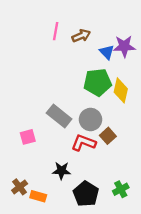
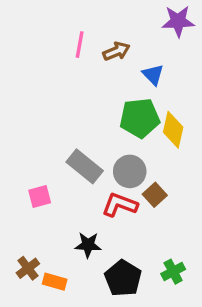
purple star: (124, 46) -> (178, 21), moved

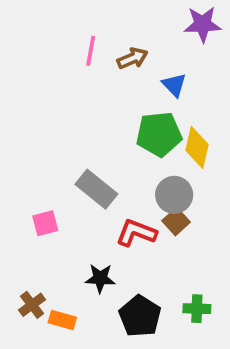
gray circle: (130, 171) -> (174, 195), moved
green cross: (173, 272) -> (197, 309), turned 30

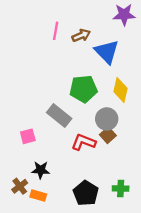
blue triangle: (174, 85) -> (107, 52), size x1.6
green pentagon: (159, 134) -> (83, 89), moved
black star: (100, 278) -> (41, 170), moved

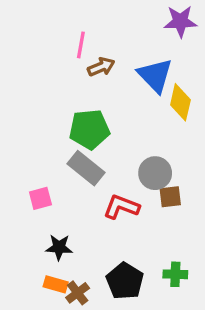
brown arrow: (81, 35) -> (101, 67), moved
green pentagon: (83, 89) -> (89, 129), moved
yellow diamond: (121, 90) -> (180, 102), moved
brown square: (108, 135) -> (170, 197), moved, turned 35
brown cross: (20, 186) -> (78, 293), moved

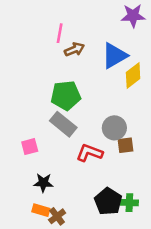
blue triangle: (155, 75) -> (114, 56), turned 44
yellow diamond: (180, 102) -> (133, 76), turned 40
black pentagon: (125, 281) -> (108, 201), moved

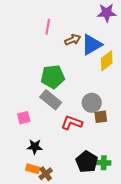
brown arrow: (75, 49) -> (73, 40), moved

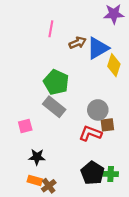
yellow diamond: (107, 61) -> (114, 65), turned -35
green pentagon: (53, 77) -> (56, 82), turned 30
red L-shape: (72, 123) -> (90, 133), moved

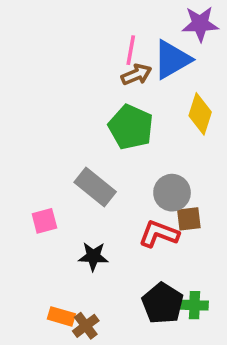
pink line: (51, 29) -> (131, 50), moved
blue triangle: (98, 48) -> (172, 60), moved
green pentagon: (56, 82) -> (131, 127), moved
black star: (37, 157) -> (93, 256), moved

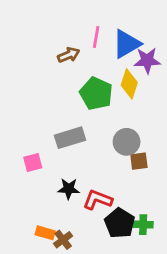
purple star: (200, 24) -> (147, 60), moved
brown arrow: (136, 75) -> (69, 55), moved
yellow diamond: (200, 114) -> (129, 84), moved
gray rectangle: (95, 187) -> (70, 138), turned -56
red L-shape: (159, 234) -> (98, 200), moved

